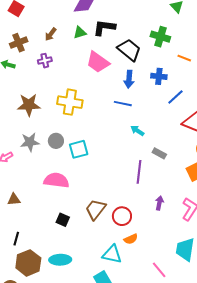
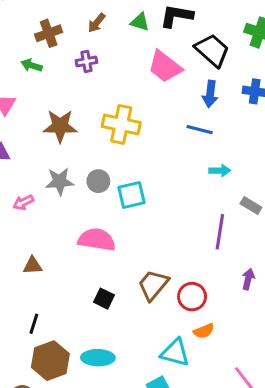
green triangle: (80, 33) -> (140, 22), turned 32
cyan arrow: (137, 131) -> (220, 171), turned 144

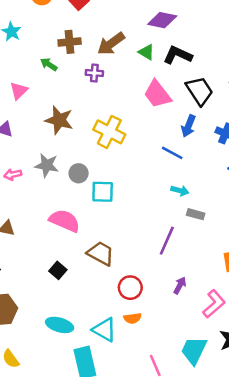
brown arrow: (97, 23) -> (111, 44), size x1.6
gray rectangle: (251, 205) -> (196, 214), moved, turned -30
brown trapezoid: (153, 285) -> (101, 253), moved, turned 64
cyan ellipse: (98, 358) -> (60, 325), moved

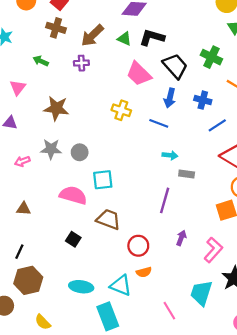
brown cross: (70, 42) -> (56, 28), moved, turned 30
yellow cross: (109, 132) -> (121, 110), moved, size x0.7
cyan square: (103, 192) -> (103, 180), moved

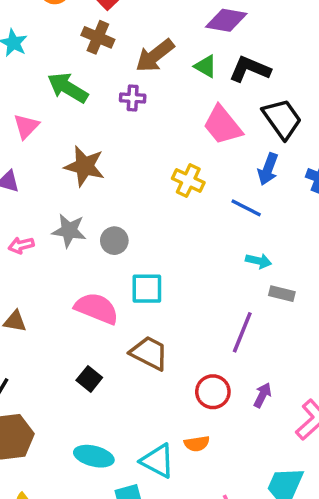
green arrow: (41, 61) -> (68, 88), size x1.6
red circle: (138, 246) -> (213, 392), moved

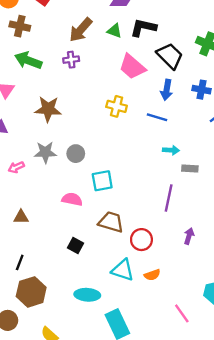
brown cross: (98, 37) -> (20, 26), moved
pink semicircle: (97, 308) -> (72, 199), size x0.7
red circle: (213, 392) -> (141, 240), moved
cyan triangle: (158, 461) -> (123, 270), moved

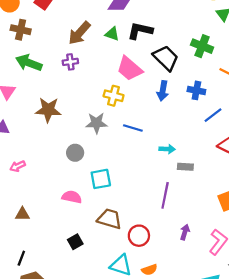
yellow cross: (117, 106) -> (114, 96), moved
blue line: (157, 117) -> (133, 128), moved
gray star: (45, 152) -> (96, 123), moved
black square: (76, 246) -> (75, 242), turned 32

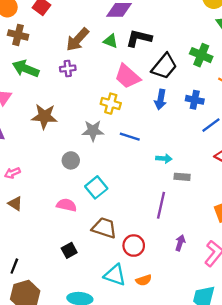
black trapezoid: (166, 58) -> (164, 66), turned 84
cyan square: (101, 179) -> (96, 187), turned -30
brown triangle: (22, 214) -> (15, 203), moved, turned 32

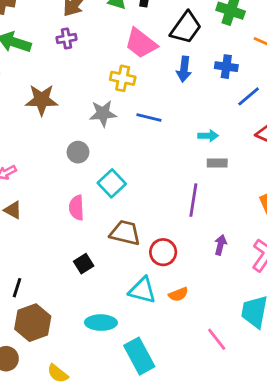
cyan arrow: (164, 158) -> (208, 136), moved
pink semicircle: (67, 205) -> (76, 208), turned -102

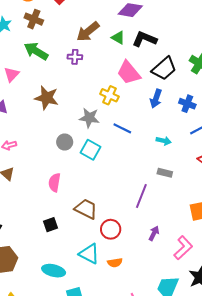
cyan arrow: (208, 136) -> (164, 141), moved
cyan square: (112, 183) -> (91, 150), moved, turned -30

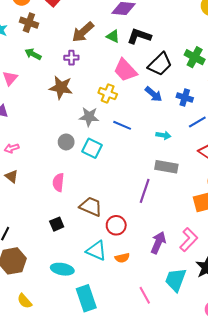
green arrow: (36, 51) -> (33, 54), size x0.7
brown star: (47, 98) -> (61, 88), moved
blue arrow: (156, 99) -> (154, 94), turned -66
gray rectangle: (165, 173) -> (166, 167), size x1.5
purple arrow: (154, 233) -> (158, 243), moved, size x1.5

